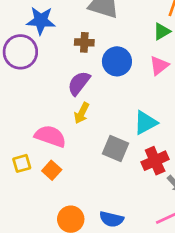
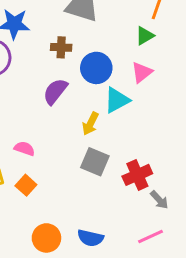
yellow arrow: (82, 113) -> (90, 124), moved
cyan triangle: (146, 123) -> (117, 100), moved
pink semicircle: (50, 136) -> (24, 149), size x0.6

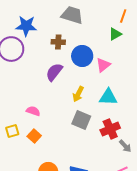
pink triangle: (142, 72) -> (103, 65), moved
cyan triangle: (117, 100) -> (108, 97), moved, turned 30

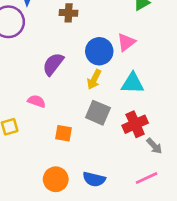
blue circle: (82, 56) -> (99, 51), moved
purple semicircle: (54, 72) -> (53, 64), moved
orange square: (34, 136) -> (63, 133), moved, turned -32

